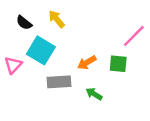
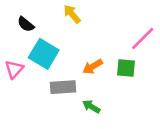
yellow arrow: (57, 19) -> (72, 14), moved
green arrow: (94, 94) -> (91, 107), moved

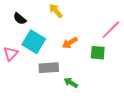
orange arrow: (93, 67) -> (70, 43), moved

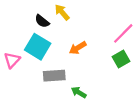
black semicircle: (20, 19) -> (42, 21), moved
green square: (98, 53) -> (121, 59), moved, turned -35

